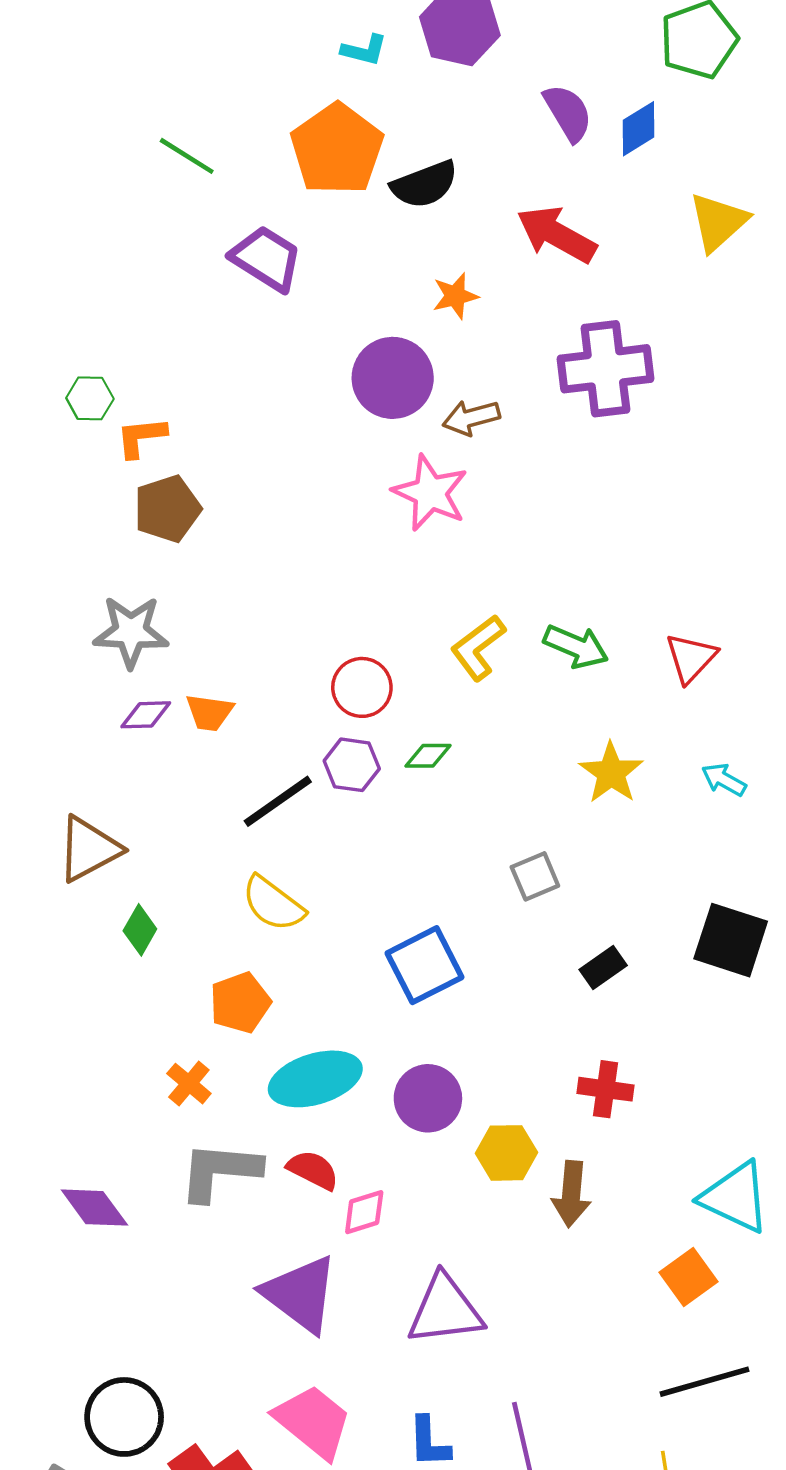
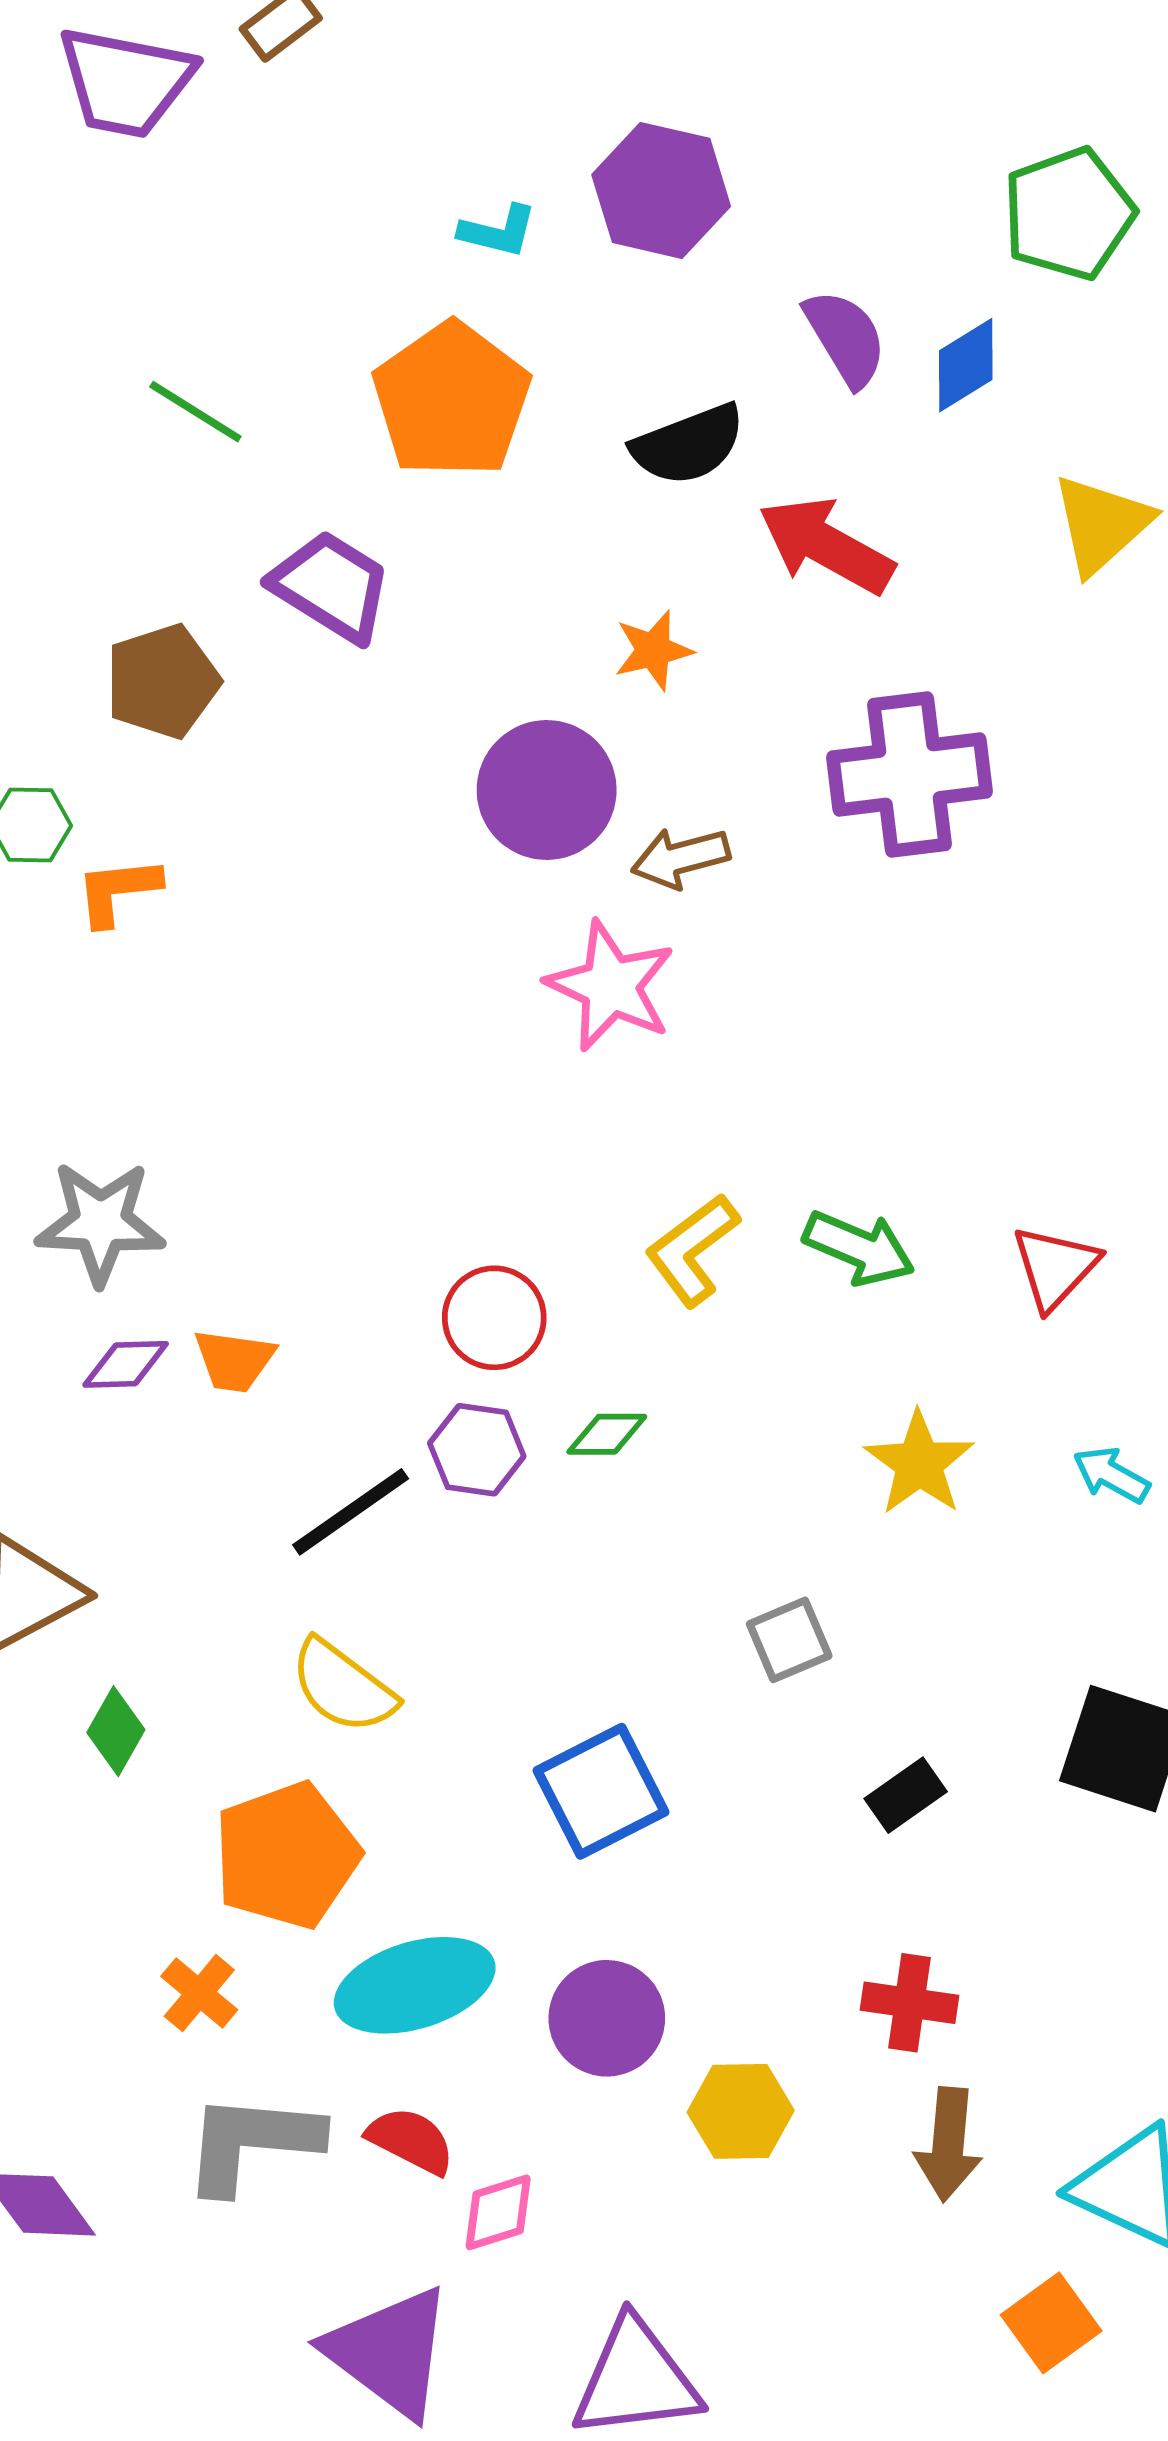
black semicircle: (425, 184) -> (688, 445), moved
brown pentagon: (167, 509) -> (162, 681), moved
orange pentagon: (240, 1003) -> (287, 1855), size x1.4
brown arrow: (571, 1194) -> (948, 2144), moved

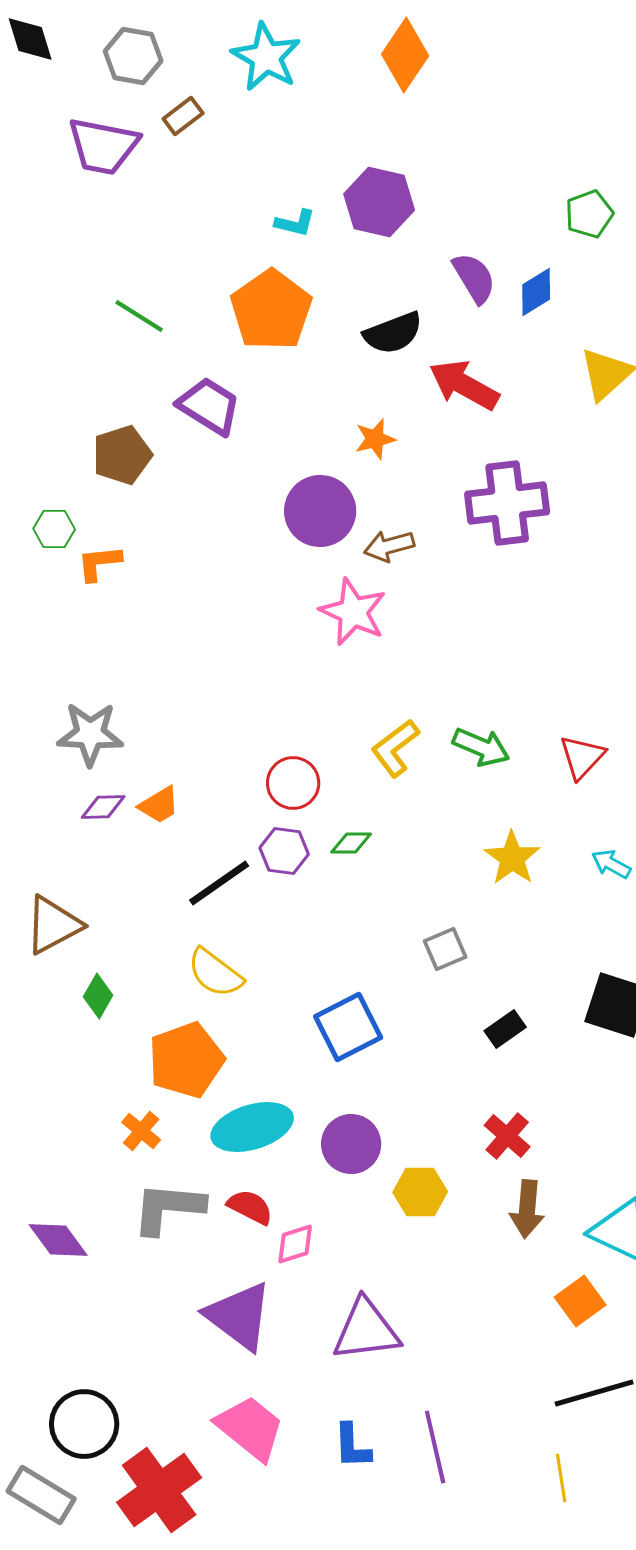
green pentagon: (1069, 214) -> (589, 214), size x0.7
orange trapezoid: (234, 1360) -> (159, 805), turned -39
red cross: (909, 2003) -> (507, 1136), turned 33

